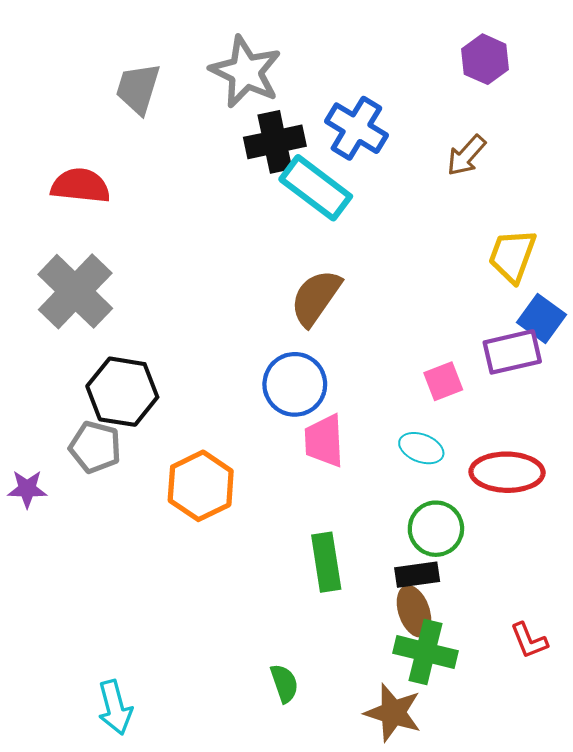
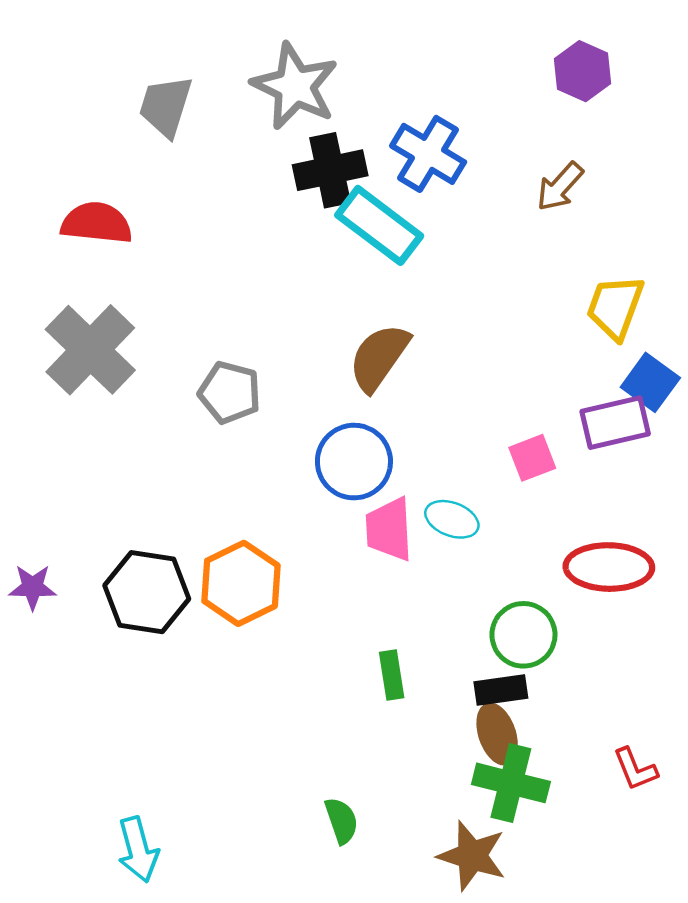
black hexagon: (122, 392) -> (147, 592), moved
gray pentagon: (95, 447) -> (230, 392), moved
cyan ellipse: (421, 448) -> (452, 519), moved
green rectangle: (326, 562) -> (392, 675), size x0.7

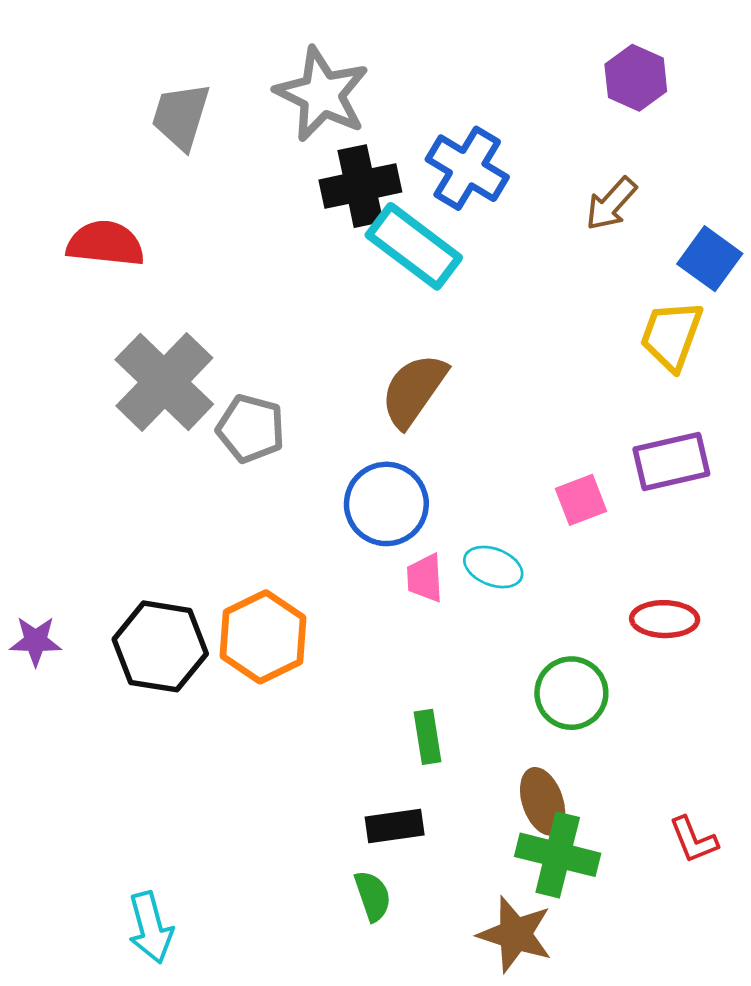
gray cross: (90, 350) -> (164, 382), moved
blue square: (650, 382) -> (710, 259), moved
pink trapezoid: (389, 529) -> (425, 578), size x0.7
red ellipse: (609, 567) -> (665, 619), size x0.7
black rectangle: (501, 690) -> (395, 826), moved

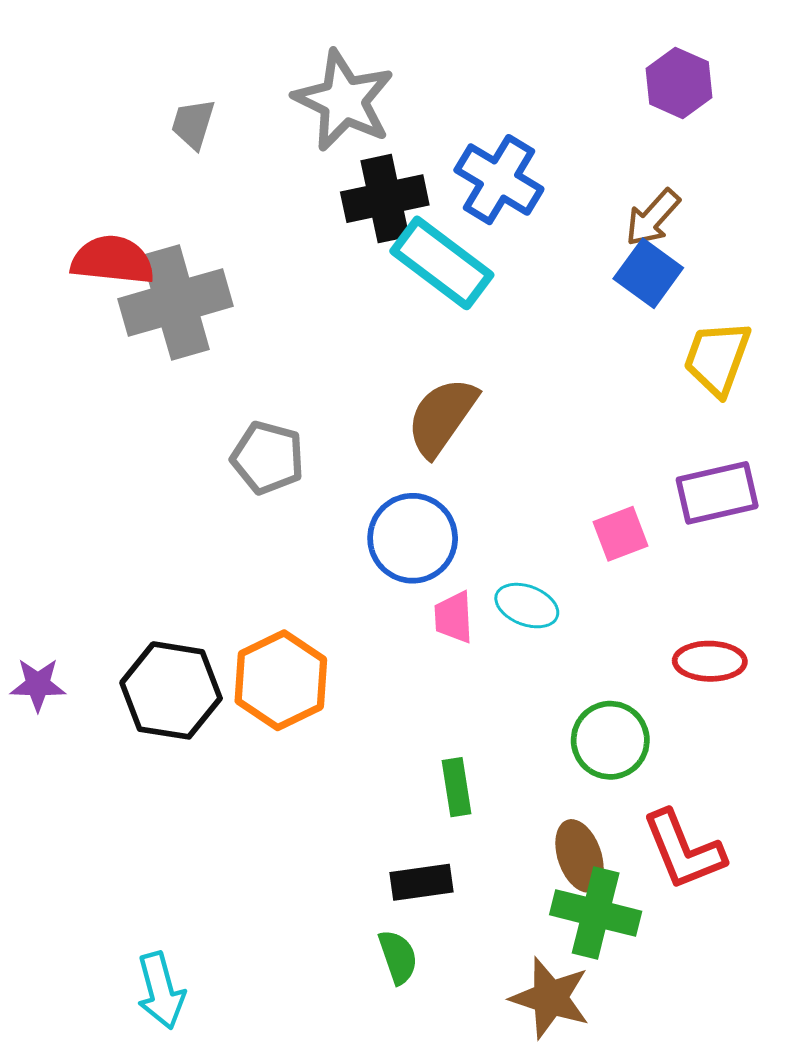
gray trapezoid: (181, 116) -> (193, 124), size x0.7
blue square: (710, 259) -> (648, 273), moved
gray cross: (164, 382) -> (175, 303), moved, turned 30
red L-shape: (693, 840) -> (683, 850), moved, size x1.6

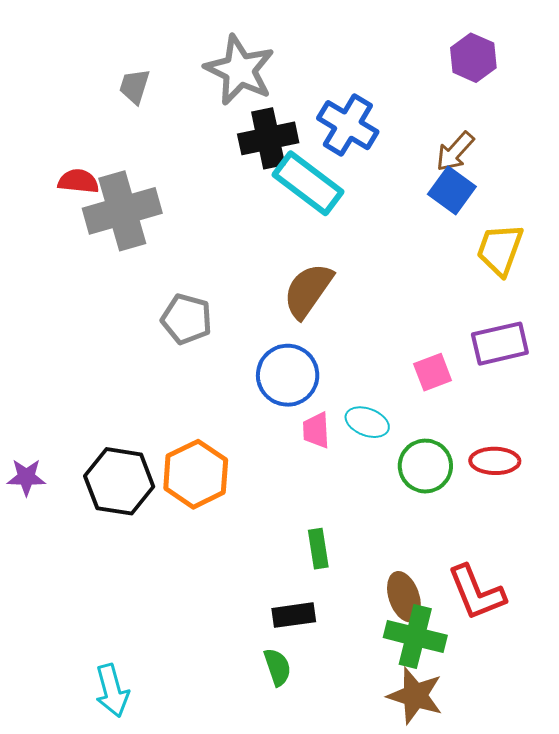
red semicircle: (112, 260) -> (78, 181), size x0.7
green circle: (610, 740) -> (425, 466), moved
brown star: (550, 998) -> (415, 696), moved

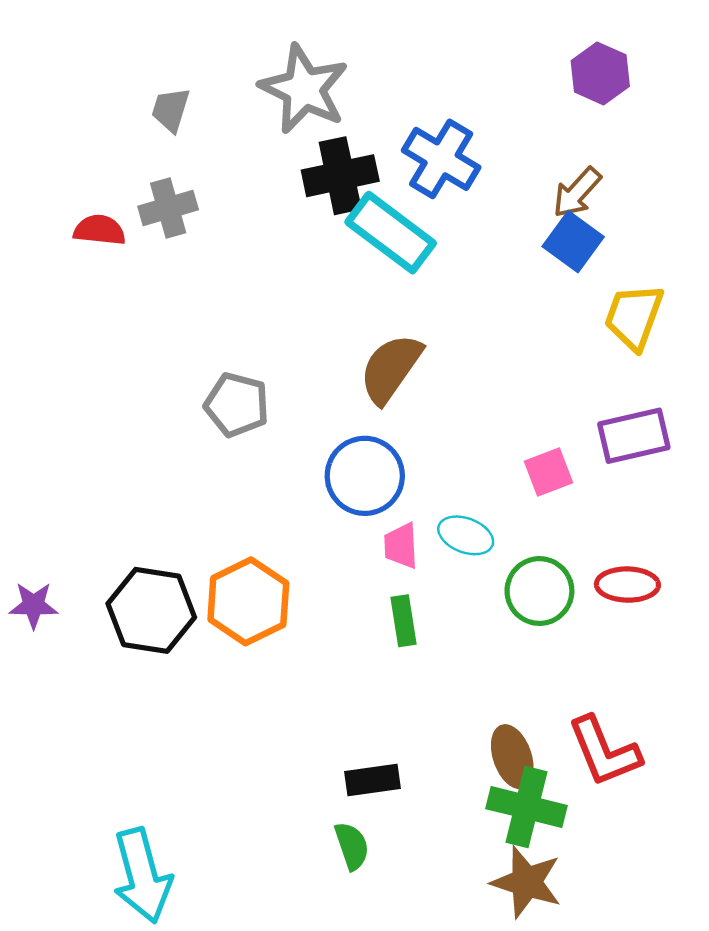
gray cross: (122, 211) -> (168, 208), moved, size x0.6
green rectangle: (318, 549) -> (404, 621), moved
cyan arrow: (112, 691) -> (142, 876), size x1.4

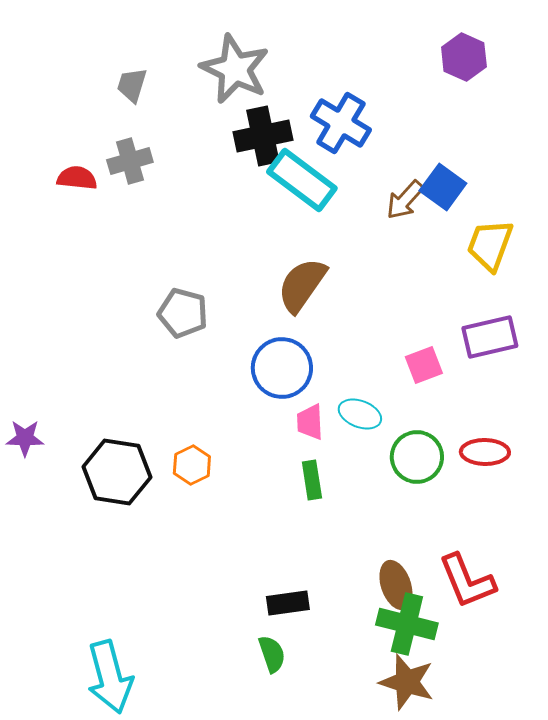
brown arrow: (577, 192) -> (405, 200), moved
orange hexagon: (248, 601) -> (192, 465), size x0.6
purple star: (34, 605) -> (25, 438), moved

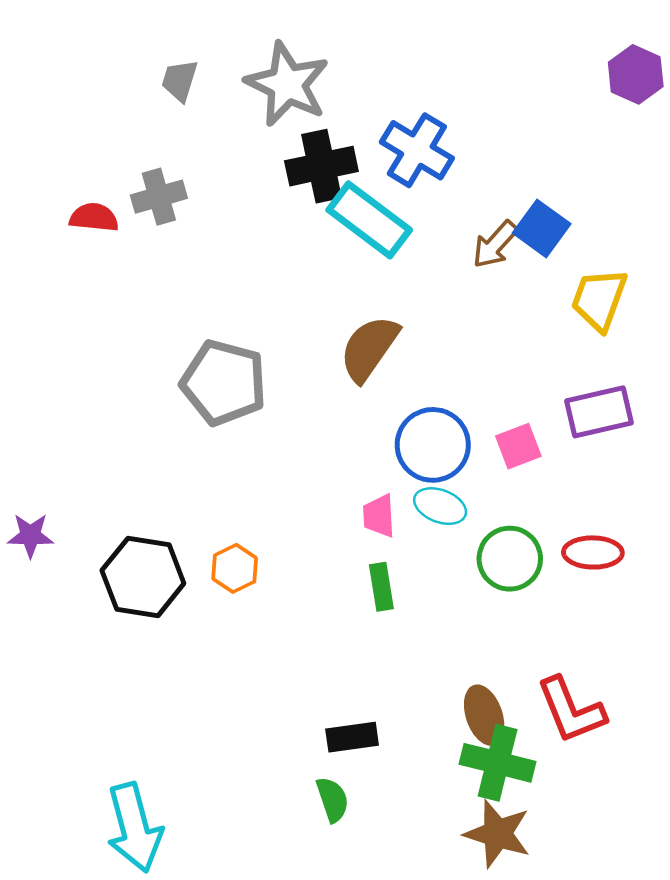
purple hexagon: (464, 57) -> (636, 74), moved
gray trapezoid: (132, 85) -> (180, 80), moved
gray pentagon: (183, 313) -> (224, 383), size x1.4
blue circle: (282, 368) -> (433, 445), moved

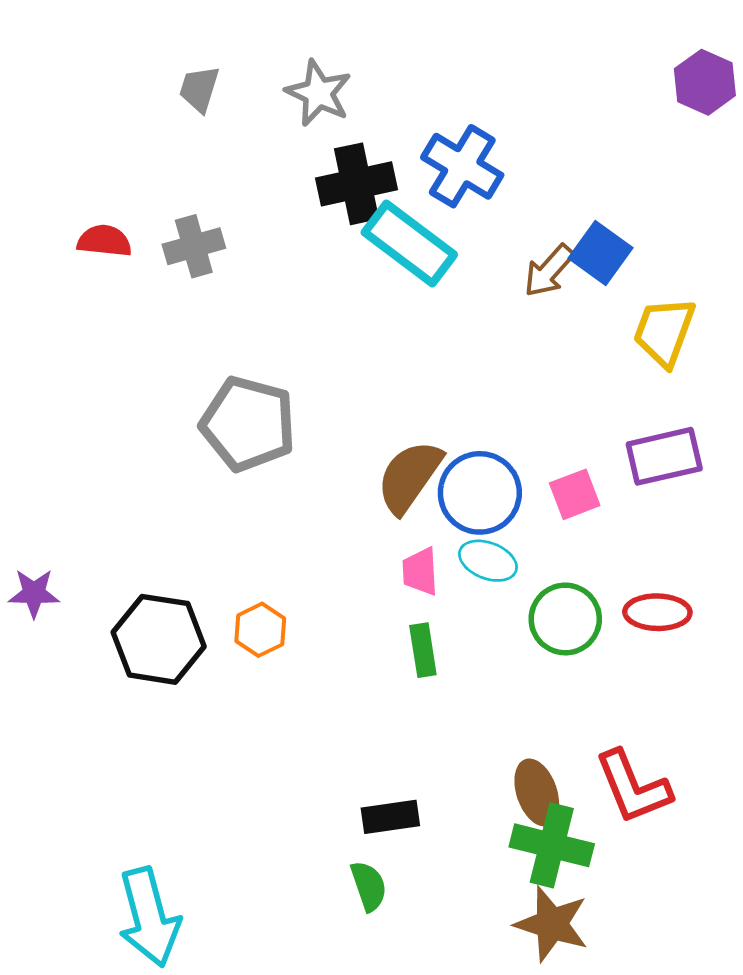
gray star: (287, 84) -> (319, 93), size x0.7
gray cross: (159, 197) -> (194, 246), moved
brown semicircle: (369, 348) -> (409, 477), moved

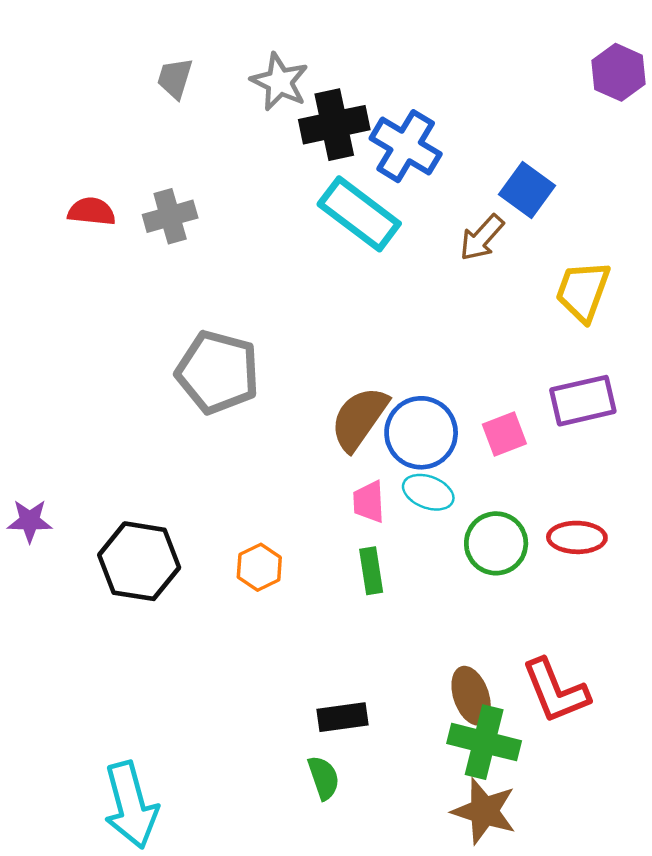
black cross: (356, 184) -> (334, 125), moved
blue square: (600, 253) -> (527, 190), moved
orange hexagon: (260, 630) -> (259, 567), moved

